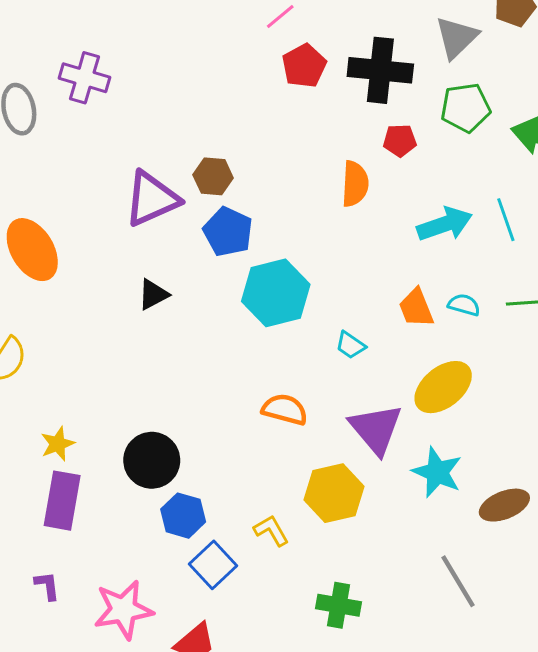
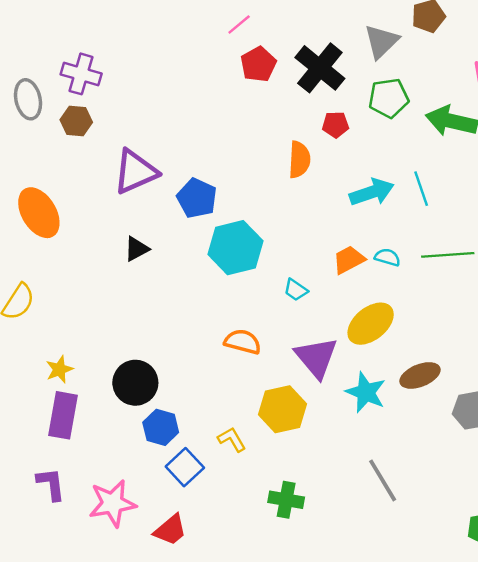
black cross: (380, 70) -> (320, 68), turned 33
brown hexagon: (213, 176) -> (76, 121), moved
orange trapezoid: (416, 308) -> (349, 260), turned 84
brown ellipse: (504, 505) -> (420, 375), moved
purple L-shape: (47, 586) -> (51, 484), size x1.4

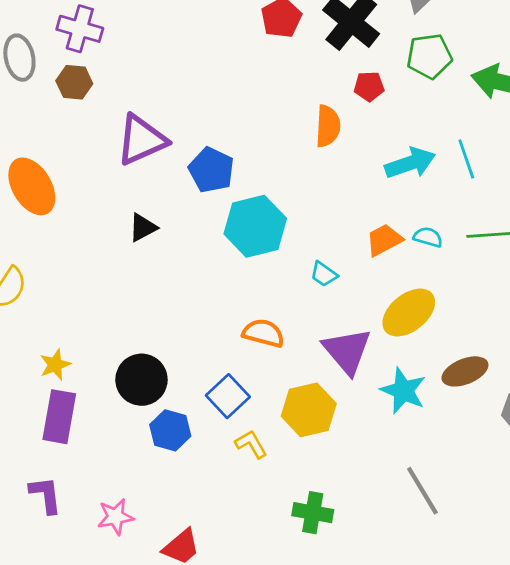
blue square: (185, 467) -> (228, 396), moved
pink star: (112, 503) -> (115, 517), size x0.7

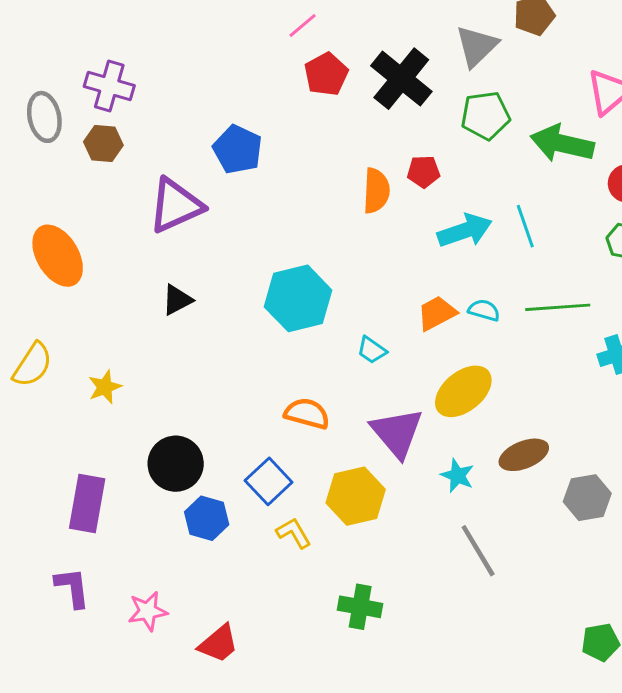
red pentagon: (369, 86) -> (423, 172), moved
blue pentagon: (211, 170) -> (238, 149), moved
yellow star: (55, 365) -> (105, 387), moved
cyan star: (403, 391) -> (457, 475), size x0.7
gray line: (422, 491) -> (478, 551), moved

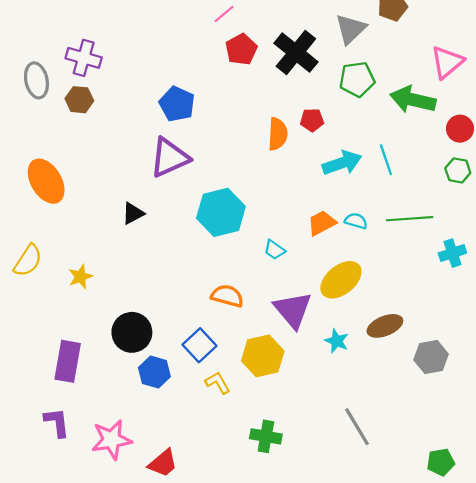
purple triangle: (176, 205) -> (169, 158), moved
gray line: (478, 551) -> (357, 427), moved
pink star: (148, 611) -> (112, 440), size x1.4

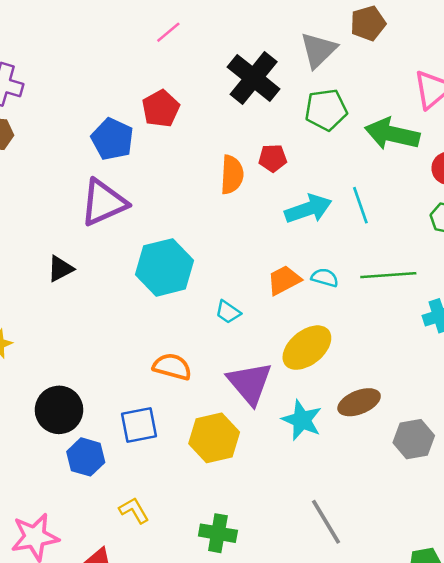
red pentagon: (241, 49) -> (161, 109), moved
cyan star: (337, 341) -> (302, 420), size x1.4
blue square: (199, 345) -> (139, 425), turned 32
yellow L-shape: (218, 383) -> (134, 510), moved

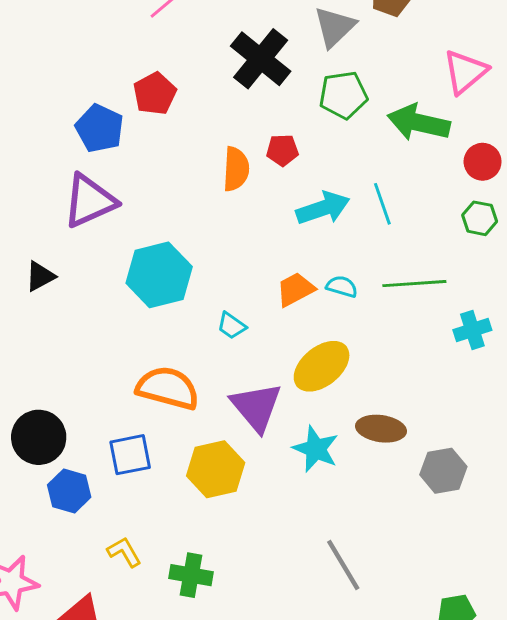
orange semicircle: (172, 367) -> (168, 388), size x1.4
brown ellipse: (359, 402) -> (381, 429), turned 30
green cross: (218, 533) -> (191, 575), moved

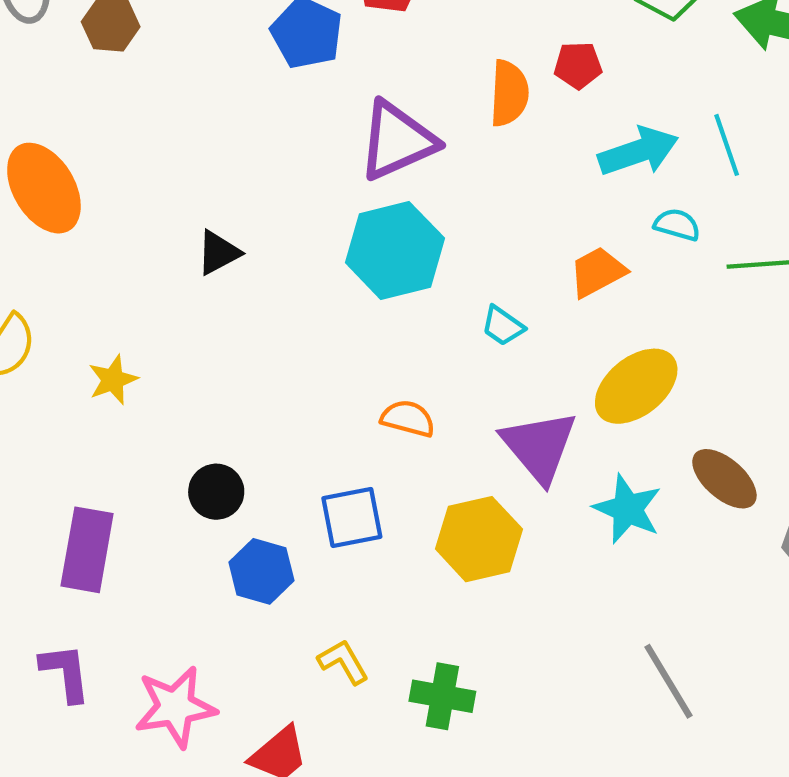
purple triangle: (89, 201) -> (397, 141), moved
cyan semicircle: (342, 286) -> (677, 225), moved
orange semicircle: (168, 388) -> (408, 418), size x0.6
brown ellipse: (381, 429) -> (724, 479), turned 33
black circle: (39, 437) -> (216, 492), size x0.7

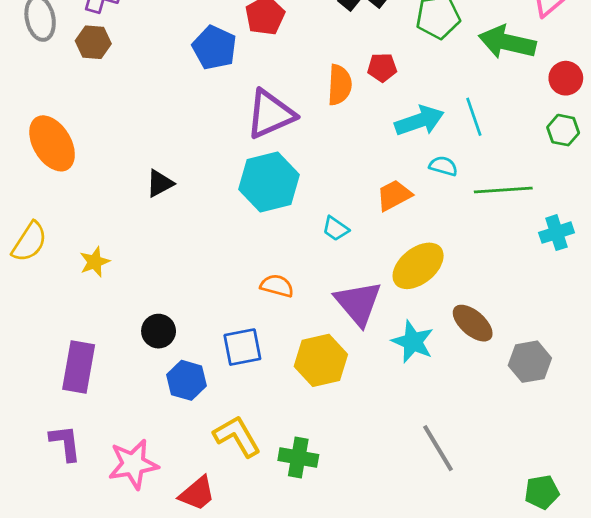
yellow L-shape: (343, 662) -> (237, 436), size x1.5

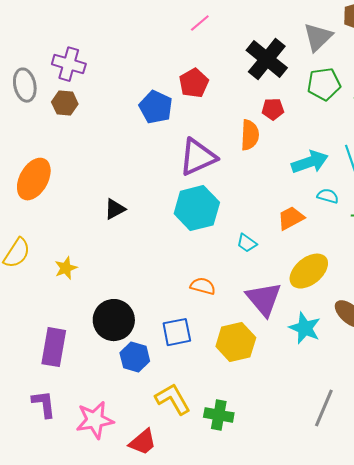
red pentagon: (382, 68) -> (273, 109), moved
orange ellipse: (52, 143) -> (34, 179), turned 60
black circle: (159, 331) -> (114, 320), size x1.6
gray line: (438, 448) -> (324, 408), turned 54

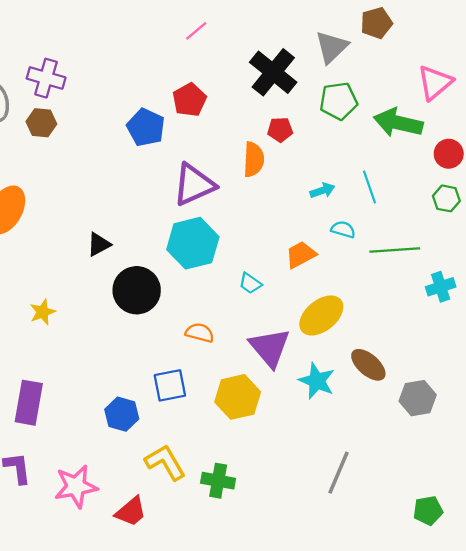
cyan arrow: (310, 162) -> (322, 190), size x0.6
black circle: (114, 320) -> (137, 290), moved

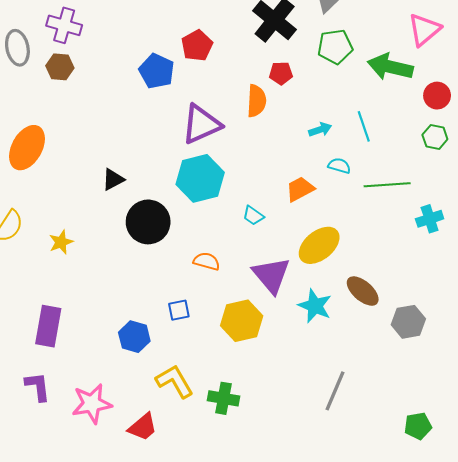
blue square: (170, 385) -> (179, 310), size x0.7

